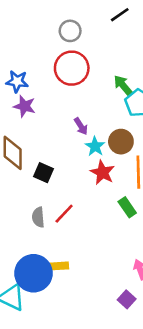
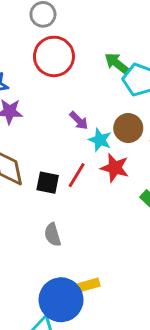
red line: (64, 214) -> (77, 175), moved

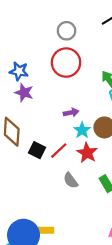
purple arrow: (79, 121) -> (71, 112), turned -72
gray semicircle: (53, 235) -> (71, 180), moved, turned -35

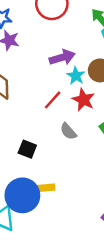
purple arrow: (71, 112) -> (62, 57), size x1.5
black square: (37, 150) -> (27, 149), moved

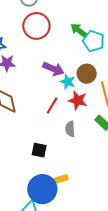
purple arrow: (62, 57) -> (53, 69), turned 50
gray semicircle: (68, 131) -> (70, 129), turned 49

